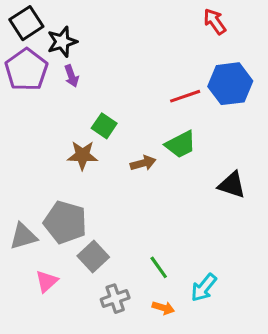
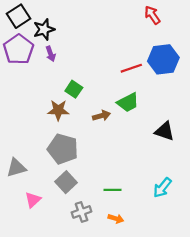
gray pentagon: (65, 222) -> (63, 149), moved
green line: (159, 267) -> (113, 190), turned -56
cyan arrow: (204, 288) -> (162, 188), moved

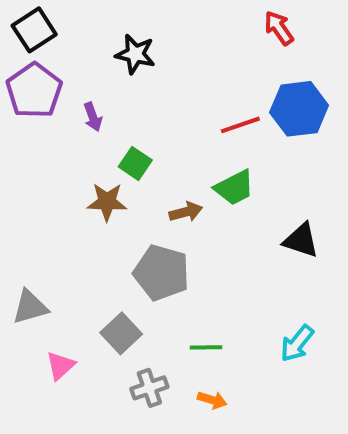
black star: (44, 29) -> (135, 54), moved, turned 30
purple arrow: (51, 54) -> (93, 117), moved
gray pentagon: (63, 149) -> (162, 273), moved

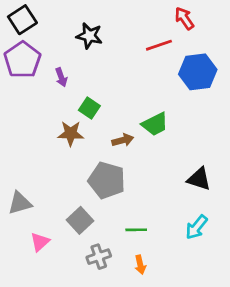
red line: (240, 125) -> (159, 45), moved
black triangle: (301, 240) -> (199, 179), moved
orange arrow: (212, 400) -> (140, 265), turned 60

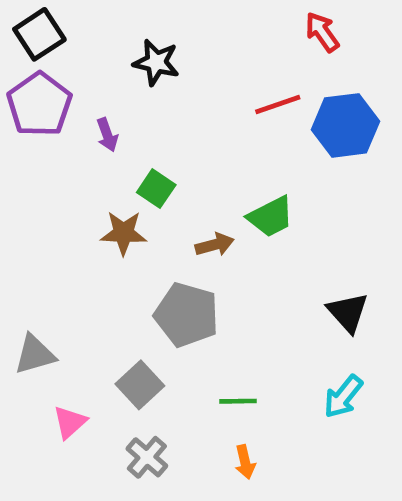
red line: (159, 45) -> (278, 104), moved
black triangle: (199, 179) -> (348, 312), turned 30
gray cross: (99, 257) -> (147, 457), moved, turned -30

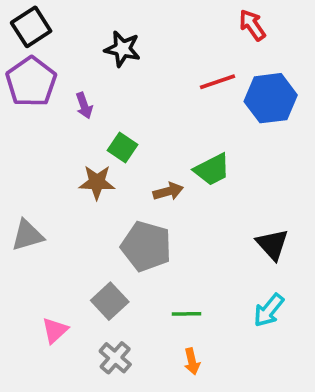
gray triangle: (35, 354) -> (27, 235), moved

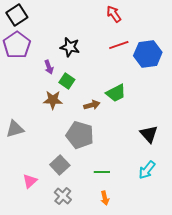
red arrow: (252, 25) -> (114, 14), moved
black star: (122, 49) -> (70, 47), moved
purple arrow: (84, 106) -> (49, 67), moved

